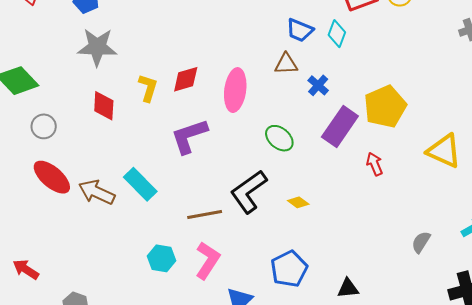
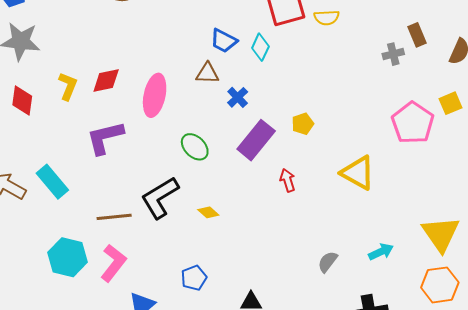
yellow pentagon: (385, 107) -> (303, 124), size x0.5
cyan hexagon: (161, 258) -> (68, 257), size x1.4
blue pentagon: (289, 269) -> (194, 278), size x0.7

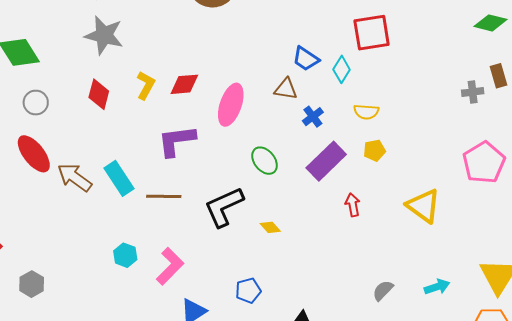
yellow semicircle: (327, 18) -> (366, 112), moved
brown line: (114, 217) -> (164, 196), moved
cyan hexagon: (68, 257) -> (125, 255), size x0.6

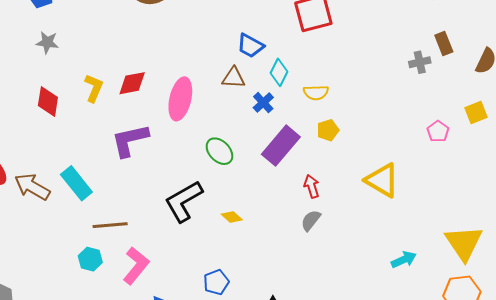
gray star: (104, 35) -> (47, 42), size x0.6
cyan diamond: (342, 69) -> (279, 72), moved
pink pentagon: (484, 163) -> (438, 131), size x0.5
brown line: (164, 196) -> (110, 225), moved
gray semicircle: (383, 290) -> (311, 220), moved

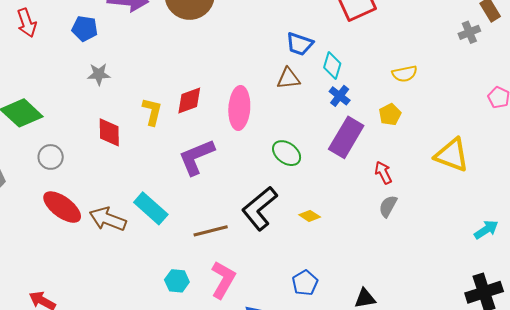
yellow semicircle: (316, 92) -> (405, 74), moved
blue cross: (263, 103) -> (340, 96), moved
brown line: (110, 225) -> (211, 231), moved

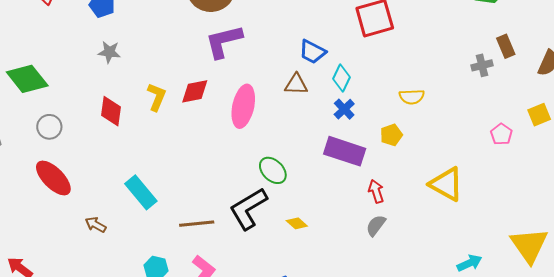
purple rectangle: (346, 137) -> (345, 151), turned 69
green ellipse: (287, 153) -> (273, 170), moved
purple L-shape: (196, 157) -> (224, 41), moved
brown arrow: (108, 219) -> (96, 225), moved, size x0.6

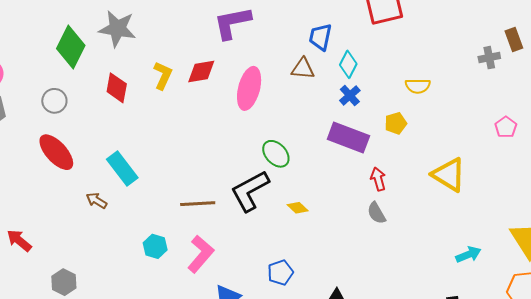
gray star: (109, 52) -> (117, 29), size x1.6
blue trapezoid: (312, 52) -> (320, 37), turned 72
green diamond: (27, 79) -> (71, 47), moved, turned 63
cyan rectangle: (141, 192) -> (122, 168), moved
gray semicircle: (376, 225) -> (376, 213), turned -70

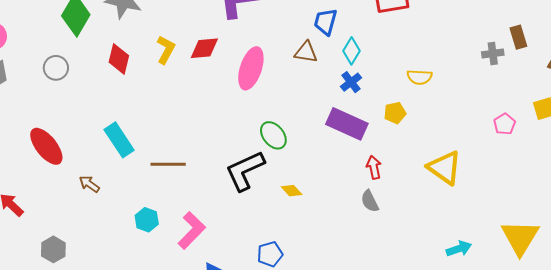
red ellipse: (56, 152) -> (46, 146), moved
brown arrow: (97, 201) -> (89, 184), moved
brown line: (198, 204) -> (168, 164), moved

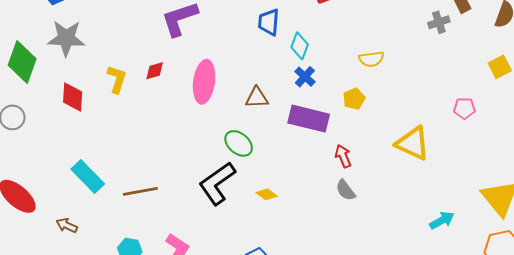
red diamond: (204, 48) -> (155, 71), size x0.7
brown triangle: (306, 52) -> (257, 98), moved
pink pentagon: (505, 124) -> (464, 108), moved, turned -30

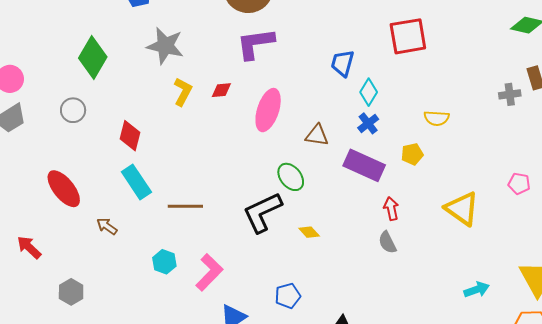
gray star: (66, 38) -> (165, 46), moved
red diamond: (73, 97) -> (130, 136), moved

